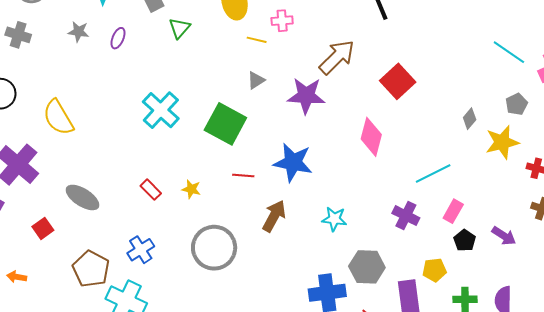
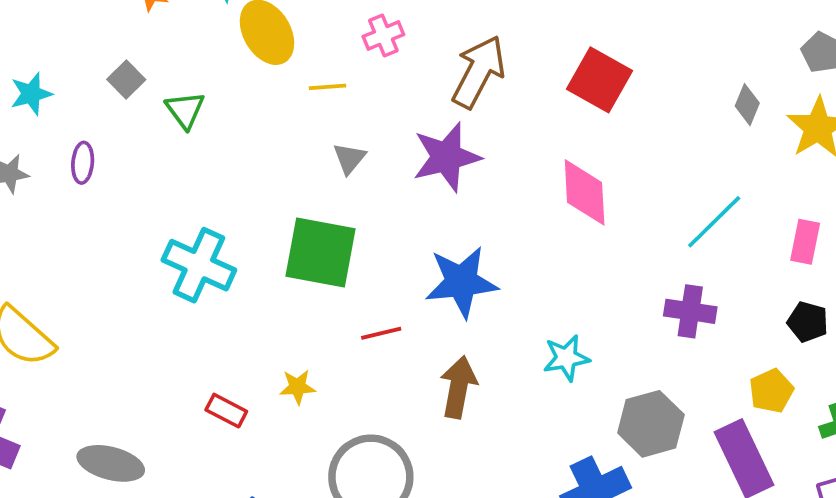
pink cross: (282, 21) -> (383, 35), moved
pink rectangle: (453, 211) -> (805, 242), moved

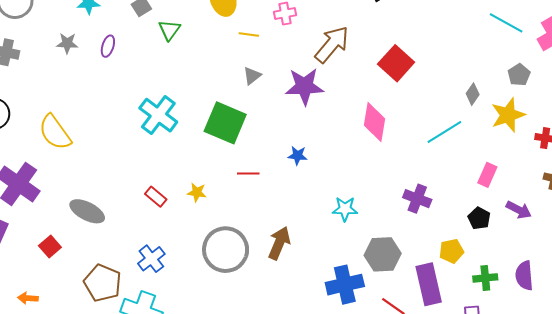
cyan line: (714, 222) -> (444, 132), moved
blue star: (461, 282) -> (298, 155), size x0.5
brown arrow: (458, 387) -> (279, 243), moved

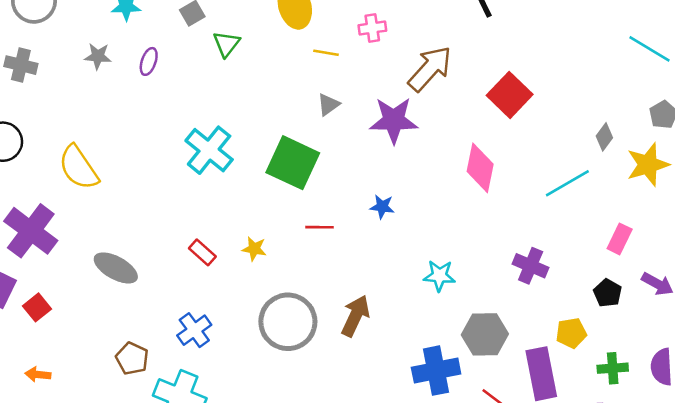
red square: (50, 247) -> (37, 307), moved
brown pentagon: (103, 283) -> (132, 358), size x0.7

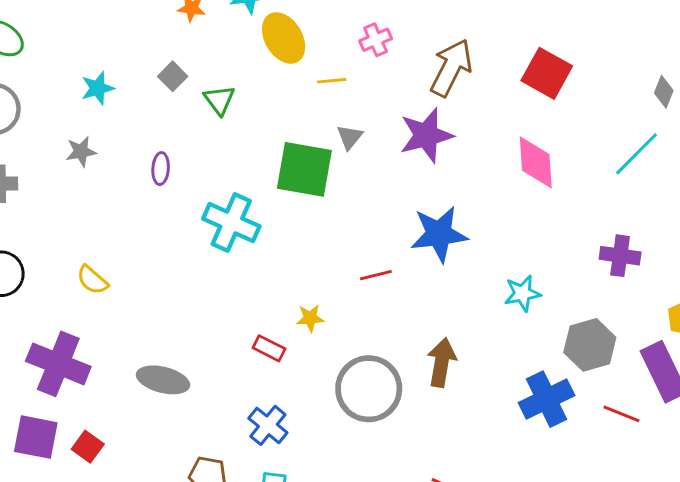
purple ellipse: (149, 61) -> (161, 169), moved
green square: (293, 163) -> (304, 169), moved
yellow semicircle: (79, 168) -> (92, 280), size x0.6
blue star: (382, 207) -> (439, 234), size x2.0
red rectangle: (202, 252) -> (269, 348), moved

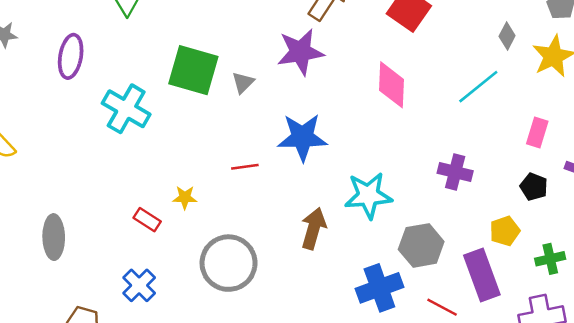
gray triangle: (350, 137) -> (243, 83), moved
purple ellipse: (161, 169) -> (71, 56), size x1.6
cyan star: (522, 293) -> (368, 195), size x1.5
brown arrow: (442, 362) -> (313, 228), moved
gray ellipse: (163, 380) -> (54, 237), turned 69

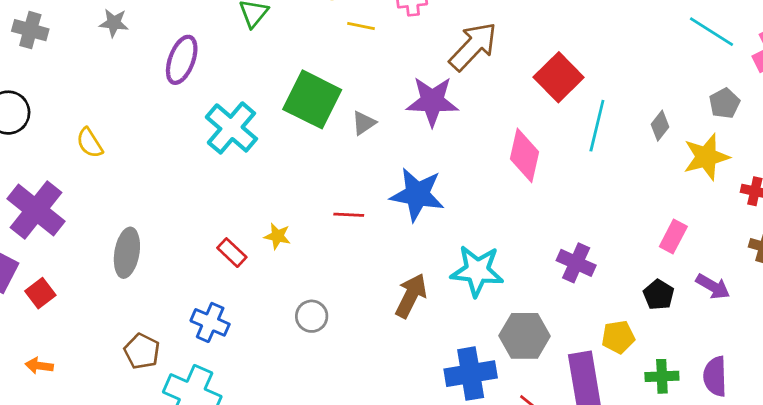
cyan line: (478, 87) -> (597, 126), moved, turned -48
gray circle: (229, 263) -> (312, 316), size x0.5
blue cross: (139, 285) -> (210, 322), turned -32

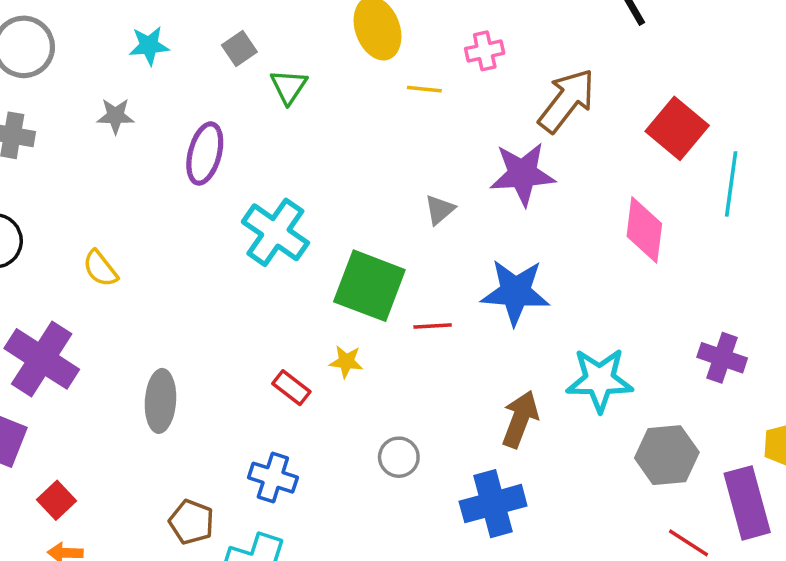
green square: (312, 99) -> (369, 286), moved
red square: (40, 293) -> (56, 500), moved
blue cross: (471, 374) -> (493, 504), moved

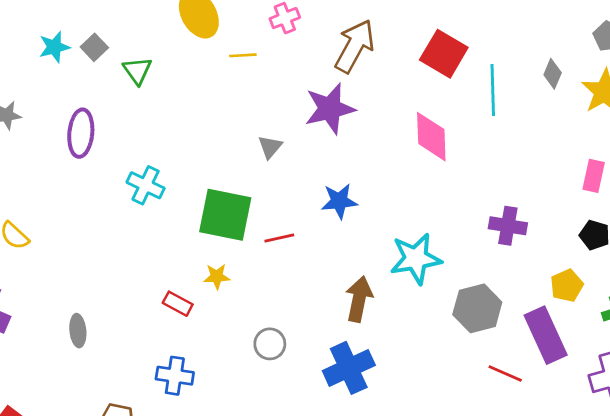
cyan star: (149, 46) -> (54, 47), moved
cyan cross: (275, 232) -> (146, 185), size x0.7
blue star: (515, 292) -> (339, 201), size x0.7
gray ellipse: (160, 401) -> (78, 331), size x0.7

